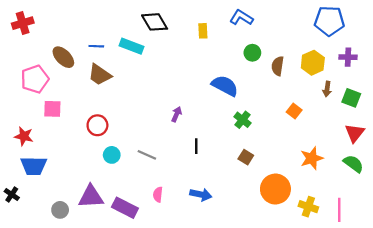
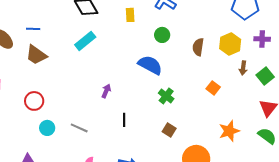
cyan rectangle: (132, 46) -> (85, 41), moved, turned -60
green circle: (252, 53) -> (162, 35), moved
green square: (351, 98) -> (265, 76), turned 30

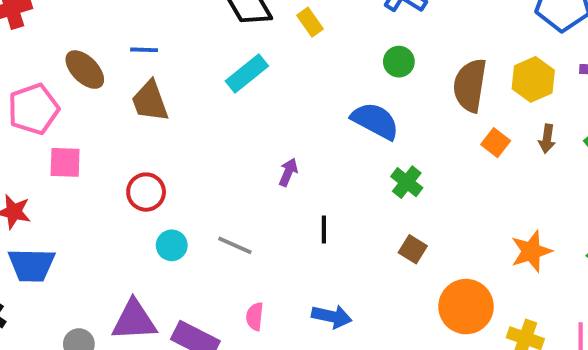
yellow rectangle: (130, 15) -> (310, 22), moved, turned -32
brown semicircle: (198, 47) -> (470, 85), size x1.5
brown trapezoid: (36, 55) -> (150, 101), turned 35
brown arrow: (243, 68) -> (547, 139), moved
orange square: (213, 88) -> (496, 143), moved

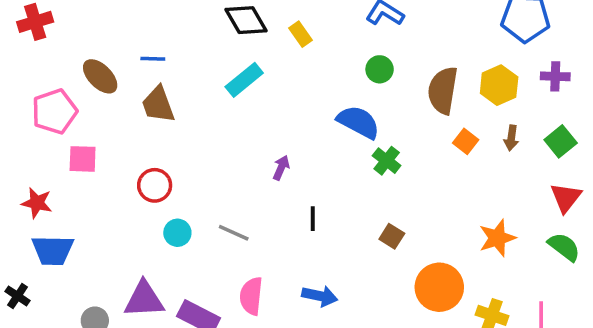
green cross: (407, 182) -> (387, 161), moved
pink semicircle: (255, 316) -> (251, 296), size x1.5

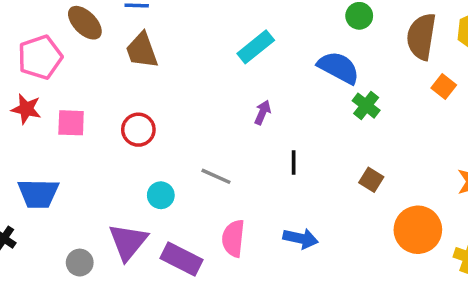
cyan rectangle: (244, 80) -> (256, 47), moved
pink square: (83, 159) -> (71, 123), moved
red star: (37, 203) -> (26, 109), moved
cyan circle: (177, 233) -> (161, 195), moved
purple triangle: (144, 300) -> (128, 242), turned -48

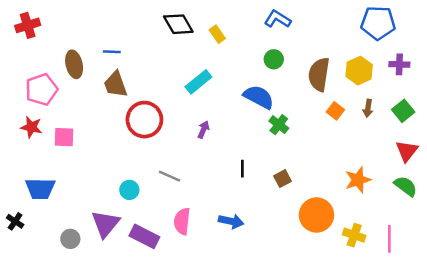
brown ellipse: (85, 23) -> (74, 64), turned 32
red circle: (138, 130) -> (144, 120), moved, size x1.5
black line: (294, 162) -> (242, 169), moved
brown square: (371, 180) -> (283, 179), turned 30

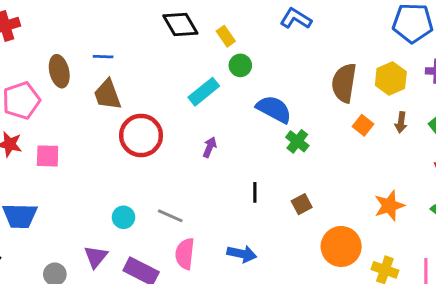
green circle: (274, 59) -> (240, 65), moved
gray line: (170, 176) -> (170, 216), moved
purple triangle: (105, 224) -> (96, 257), size x0.7

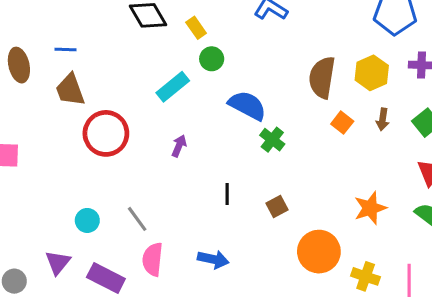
gray line: (170, 216) -> (137, 219), turned 30

